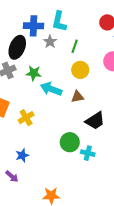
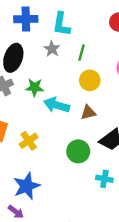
blue cross: (34, 26) -> (26, 19), moved
green circle: (70, 142) -> (78, 151), moved
blue star: (22, 155) -> (27, 186), size x1.6

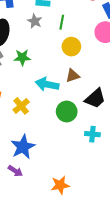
cyan arrow: (56, 105) -> (47, 84), moved

